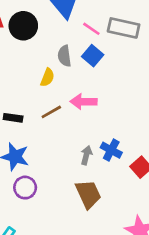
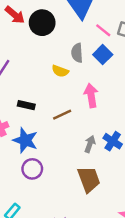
yellow semicircle: (47, 77) -> (60, 71), turned 84
pink arrow: (84, 102) -> (91, 95), turned 75
brown line: (51, 112) -> (62, 115), moved

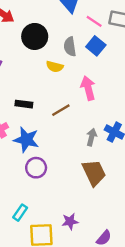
black circle: (42, 23) -> (35, 36), moved

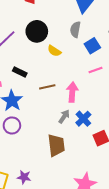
pink line: (94, 21) -> (96, 70), moved, turned -72
black circle: (35, 36) -> (37, 31), moved
gray semicircle: (70, 47) -> (75, 29), moved
pink arrow: (88, 88) -> (72, 92), moved

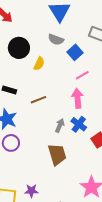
gray semicircle: (75, 29) -> (56, 40), turned -70
yellow semicircle: (54, 51) -> (39, 64), turned -88
pink arrow: (72, 92) -> (77, 98), moved

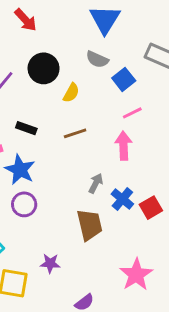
brown line: (38, 100) -> (75, 133), moved
blue cross: (79, 124) -> (122, 199), moved
purple star: (31, 191) -> (50, 263), moved

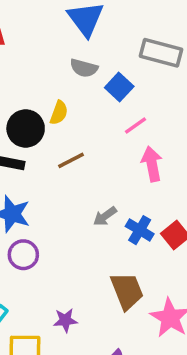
black circle: (44, 68) -> (26, 128), moved
pink arrow: (123, 146) -> (152, 164), moved
gray arrow: (96, 183) -> (105, 216), turned -144
brown trapezoid: (89, 225) -> (127, 291), moved

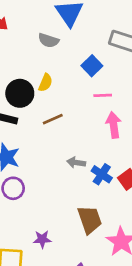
gray semicircle: (84, 68) -> (48, 40), moved
pink line: (136, 125) -> (103, 95), turned 30
gray arrow: (105, 216) -> (76, 163), turned 42

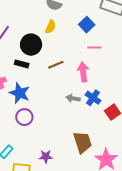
yellow semicircle: (46, 83) -> (51, 27), moved
pink arrow: (114, 125) -> (83, 72), moved
blue cross: (102, 174) -> (93, 98), moved

